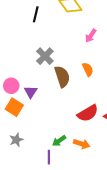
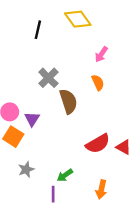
orange semicircle: (88, 69) -> (98, 83), moved
gray star: (16, 140) -> (26, 169), moved
orange arrow: (82, 144) -> (101, 189), moved, turned 84

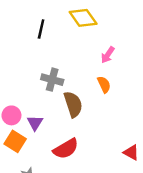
gray cross: (48, 78) -> (52, 80), turned -30
red semicircle: (98, 144) -> (66, 149), moved

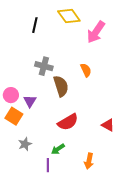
pink arrow: (108, 55) -> (96, 32), moved, size x1.6
red semicircle: (66, 149) -> (68, 122), moved

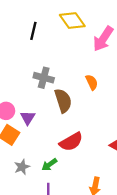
green arrow: (58, 149) -> (49, 165), moved

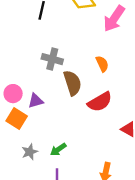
purple triangle: (28, 118) -> (36, 101), turned 42
red semicircle: (71, 142) -> (100, 102), moved

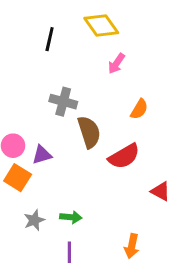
pink arrow: (114, 19) -> (116, 64), moved, size x0.6
orange semicircle: (102, 64) -> (139, 109), moved, turned 56
green arrow: (58, 149) -> (71, 217), turned -140

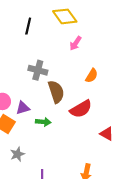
green arrow: (71, 217) -> (43, 122), moved

